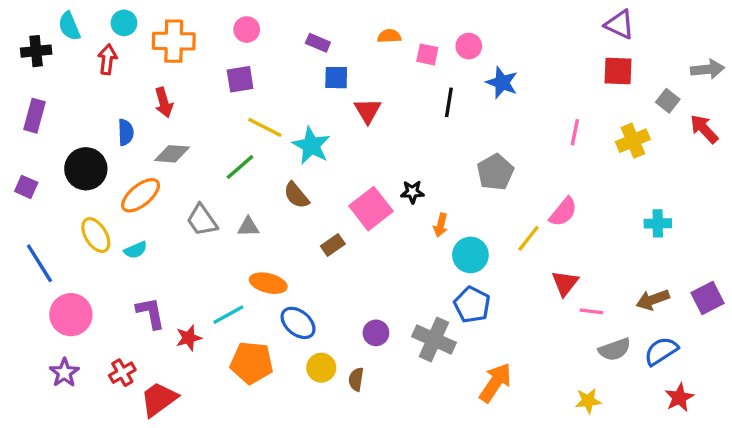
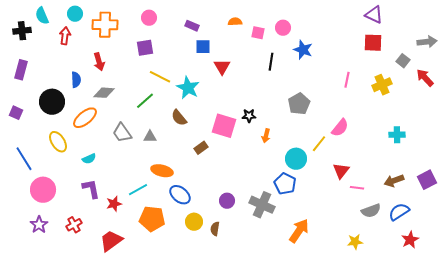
pink square: (371, 209) -> (224, 126), turned -35
cyan semicircle: (136, 250) -> (89, 159), moved
cyan circle: (470, 255) -> (296, 159), moved
red trapezoid: (159, 399) -> (111, 241), moved

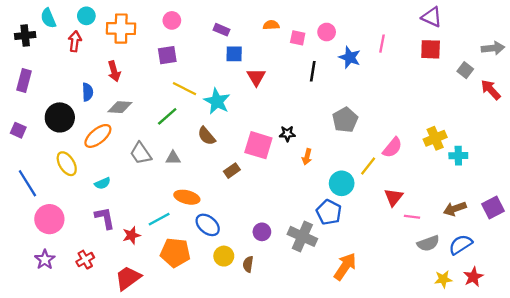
pink line: (347, 80) -> (382, 44), moved
yellow cross: (382, 85) -> (435, 138), moved
yellow star: (355, 242) -> (443, 279), moved

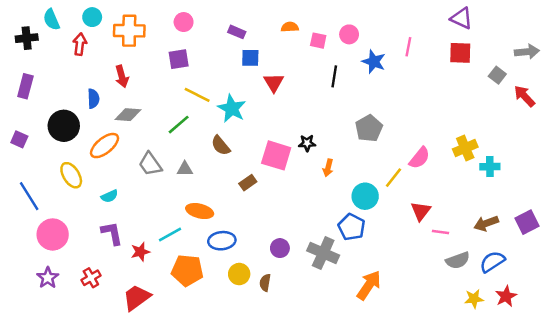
blue ellipse: (208, 225) -> (222, 241), turned -45

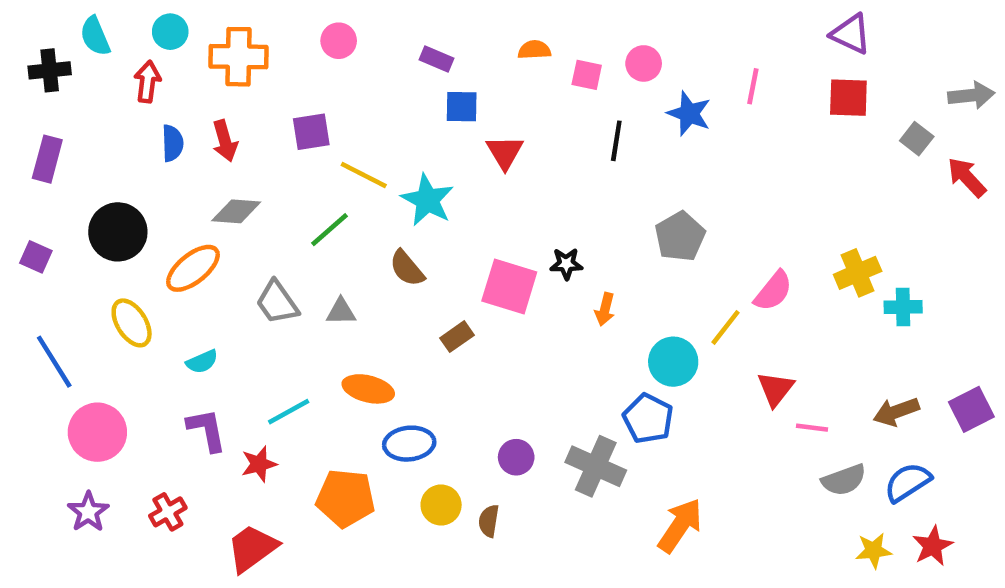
purple square: (179, 59) -> (311, 132), moved
blue semicircle: (93, 99) -> (172, 143), moved
cyan line: (170, 234) -> (289, 412), moved

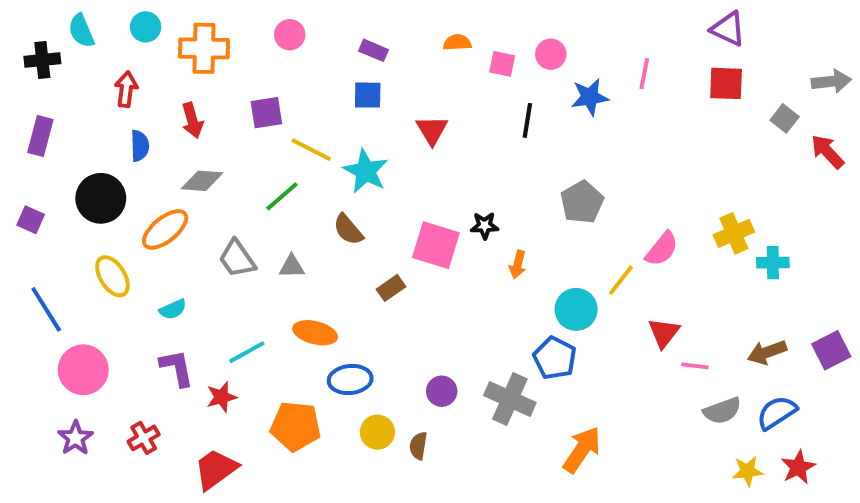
red arrow: (147, 82) -> (126, 89), moved
blue square: (462, 107) -> (368, 95), moved
blue star: (689, 114) -> (590, 97), turned -30
blue semicircle: (172, 143) -> (140, 146), moved

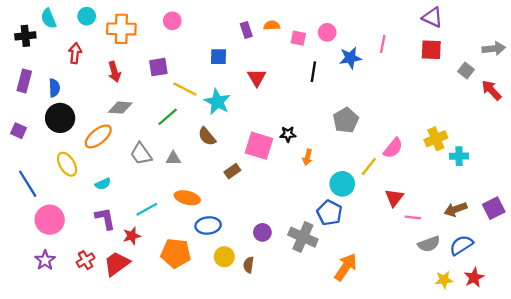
purple rectangle: (374, 50) -> (246, 30), moved, turned 49
blue semicircle: (140, 146) -> (54, 88), moved
red trapezoid: (216, 469) -> (117, 264), moved

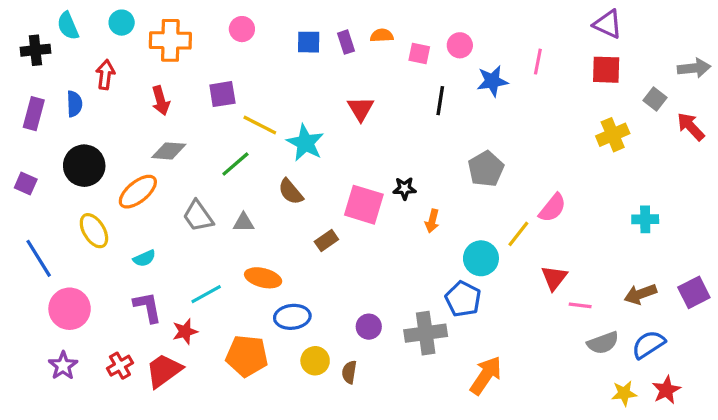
blue square: (218, 57) -> (309, 42), moved
blue semicircle: (54, 88) -> (74, 104), moved
yellow cross: (436, 139) -> (613, 135), moved
gray cross: (303, 237) -> (426, 333), turned -32

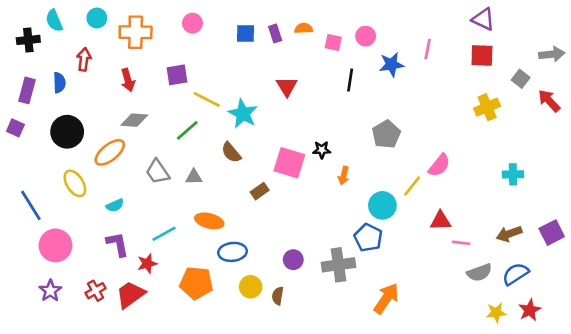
purple square: (26, 184) -> (15, 128), moved
red triangle: (554, 278) -> (441, 221), turned 50

